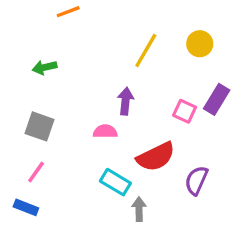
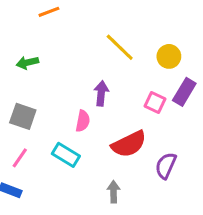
yellow circle: (200, 44) -> (169, 56), moved
yellow line: (146, 50) -> (120, 47), turned -76
pink semicircle: (105, 131) -> (83, 121), turned 100
cyan rectangle: (115, 182) -> (66, 155), moved

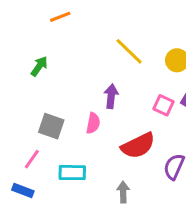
green arrow: (27, 63) -> (39, 66), turned 138
gray square: (23, 116) -> (51, 126), moved
cyan rectangle: (66, 155) -> (72, 173), moved, turned -30

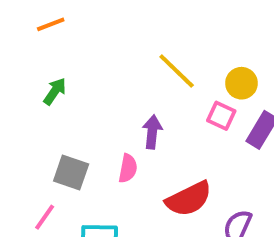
orange line: (60, 17) -> (51, 24), moved
pink square: (164, 105) -> (221, 116), moved

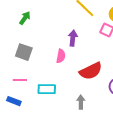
gray square: (71, 173) -> (24, 52), moved
pink line: (45, 217) -> (20, 80), turned 56

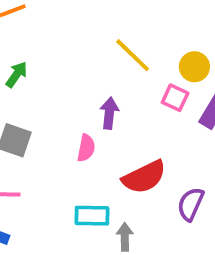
cyan rectangle: (47, 89) -> (92, 216), moved

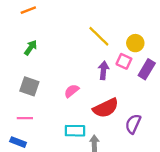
purple arrow: (109, 113) -> (103, 70), moved
pink semicircle: (86, 148) -> (72, 91), turned -140

